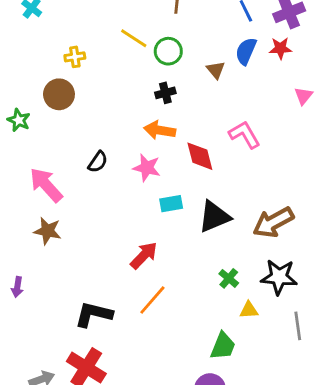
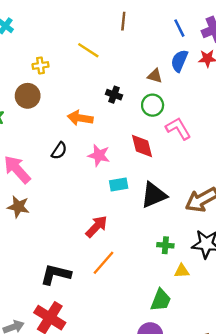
green circle: (168, 51) -> (153, 105), moved
brown triangle: (216, 70) -> (155, 76), turned -35
black cross: (165, 93) -> (114, 95), turned 35
orange arrow: (160, 130) -> (80, 118), moved
green cross: (229, 278) -> (165, 245), turned -35

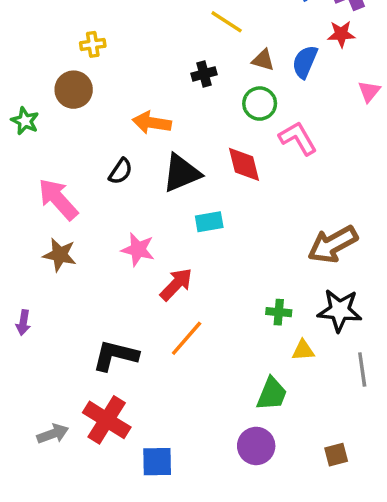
yellow line: (88, 50) -> (227, 22), moved
blue semicircle: (179, 61) -> (305, 62), moved
black cross: (114, 95) -> (204, 74), moved, turned -35
pink star: (99, 155) -> (138, 250), moved
black triangle: (154, 195) -> (181, 173), moved

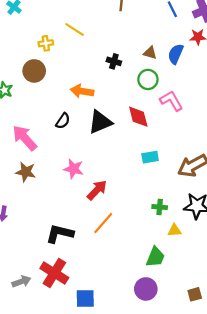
yellow line: (227, 22) -> (75, 29), moved
black cross: (204, 74) -> (114, 61), turned 32
cyan rectangle: (209, 222) -> (150, 157), moved

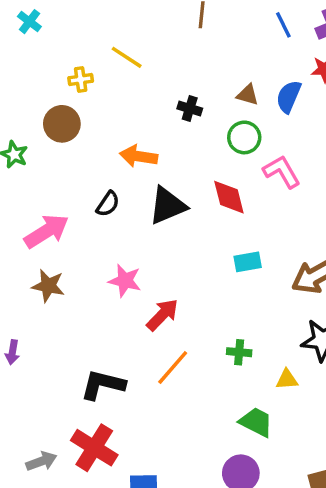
pink arrow: (25, 138) -> (47, 231), turned 100
green cross: (160, 207) -> (239, 352), moved
green trapezoid: (155, 257) -> (256, 422), turned -85

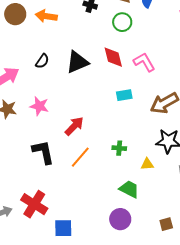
orange arrow: (139, 156) -> (46, 16), moved
pink L-shape: (282, 172) -> (144, 62), moved
pink star: (125, 281) -> (39, 106), moved
black L-shape: (103, 385) -> (43, 152), moved, turned 64

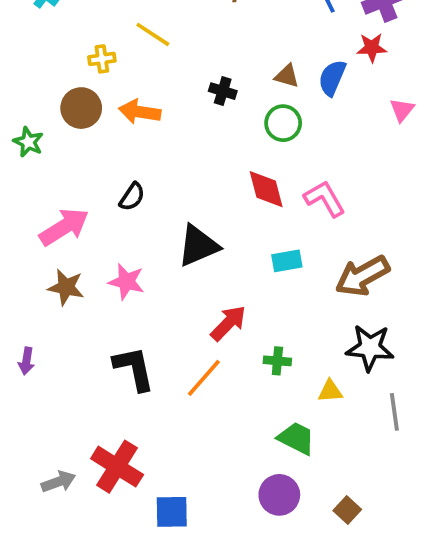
black triangle: (77, 62) -> (198, 246), moved
red arrow: (74, 126) -> (228, 323), moved
brown square: (166, 224) -> (347, 510), moved, turned -32

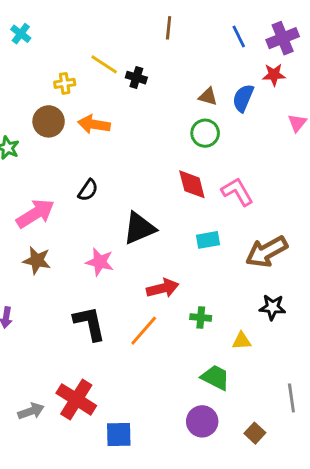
black cross: (223, 91) -> (136, 78), moved
pink star: (126, 282) -> (100, 262), moved
red arrow: (228, 323) -> (163, 288), turned 32
black star: (370, 348) -> (272, 307), size x0.7
gray line: (394, 412) -> (291, 398), moved

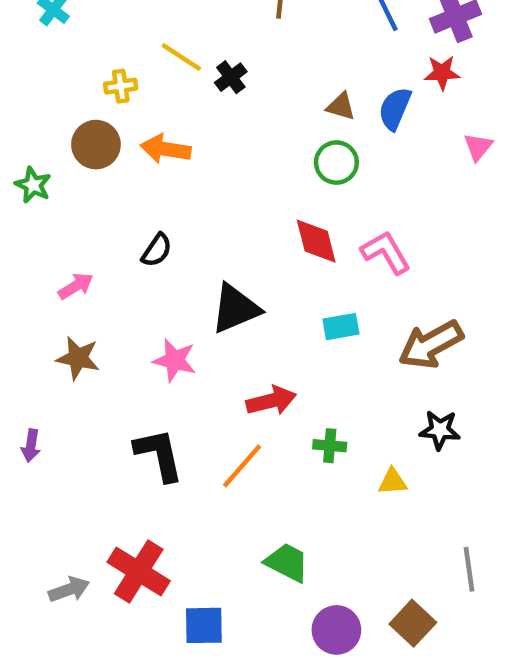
black cross: (136, 78) -> (231, 77), turned 36
pink arrow: (35, 214) -> (76, 286), size x0.6
green trapezoid: (215, 377) -> (287, 563), moved
purple circle: (202, 421) -> (336, 630), moved
brown square: (255, 433) -> (413, 623), size x1.4

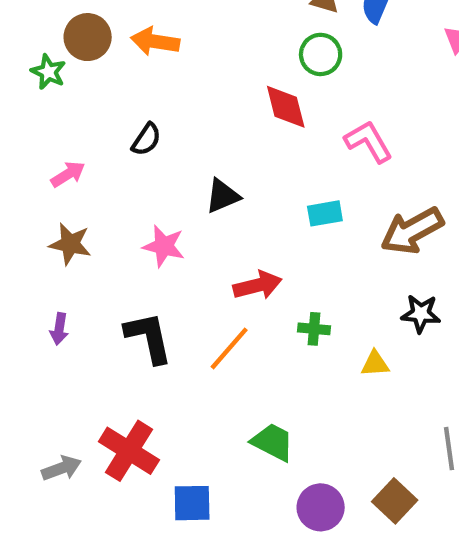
green star: (33, 185) -> (48, 72), moved
red diamond: (316, 241) -> (286, 107), moved
black triangle: (235, 309) -> (223, 196), size x0.7
purple arrow: (31, 446) -> (59, 329), moved

